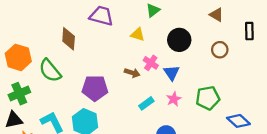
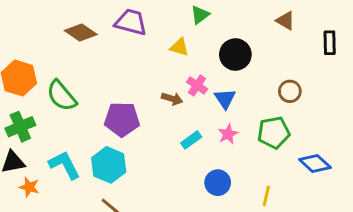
brown diamond: (69, 39) -> (81, 32), moved, turned -60
brown circle: (220, 50) -> (290, 91), moved

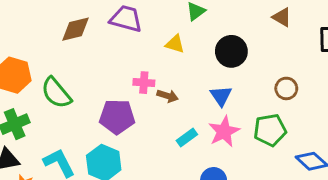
brown diamond: (81, 32) -> (76, 29), turned -48
pink cross: (197, 85) -> (144, 83), moved, turned -30
pink star: (228, 134) -> (224, 132), size x1.5

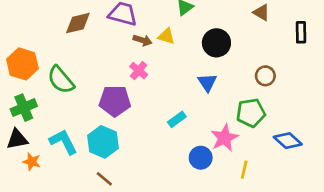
pink cross: (144, 83) -> (139, 71), turned 36
brown arrow: (168, 96) -> (143, 40), moved
pink star: (224, 132) -> (224, 138), moved

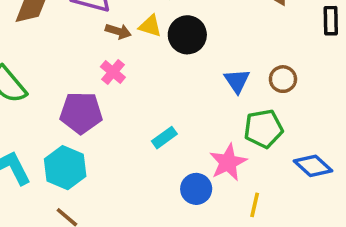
black circle: (216, 43) -> (187, 35), moved
blue triangle: (207, 82) -> (237, 81), moved

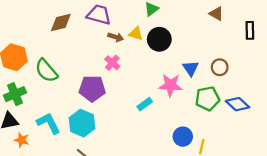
pink star: (228, 162) -> (170, 85), moved, turned 30
blue diamond: (313, 166) -> (238, 104), moved
blue circle: (196, 189) -> (183, 137), moved

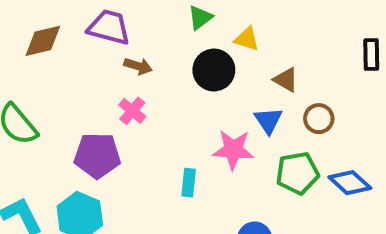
brown triangle: (216, 14) -> (286, 80), moved
yellow triangle: (136, 34) -> (247, 39), moved
cyan rectangle: (145, 104) -> (189, 183), turned -48

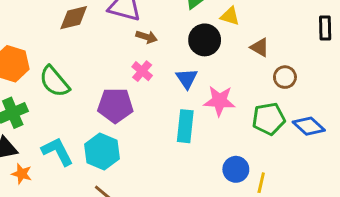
blue triangle: (268, 121) -> (187, 79), moved
cyan rectangle: (189, 183) -> (185, 126), size x1.5

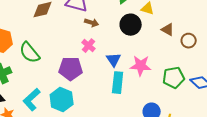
brown circle: (285, 77) -> (189, 41), moved
blue triangle: (187, 79) -> (114, 60), moved
cyan L-shape: (57, 151) -> (32, 100), turned -105

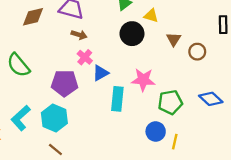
brown arrow: (92, 23) -> (79, 35), moved
brown triangle: (168, 30) -> (174, 39), turned 32
blue triangle: (114, 60) -> (100, 73), moved, turned 35
green pentagon: (174, 78) -> (170, 102), moved

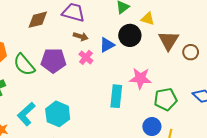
brown triangle: (174, 39) -> (169, 41), size x1.5
blue triangle: (100, 73) -> (107, 45), moved
purple pentagon: (64, 83) -> (53, 61), moved

